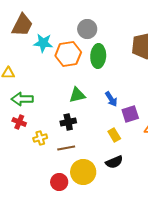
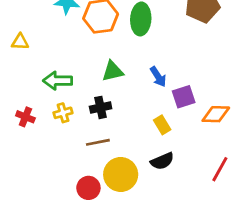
green arrow: (22, 99) -> (58, 81), moved
red cross: (19, 122) -> (25, 117), moved
yellow cross: (40, 138) -> (63, 113), moved

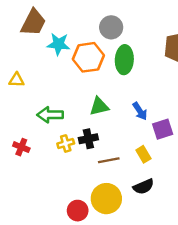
yellow cross: (63, 113) -> (66, 143), moved
brown line: (98, 142) -> (109, 160), moved

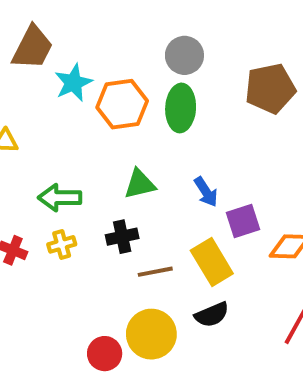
gray circle: (111, 27) -> (184, 55), moved
cyan star: (58, 44) -> (73, 83), turned -30
yellow cross: (66, 143) -> (62, 244), moved
yellow rectangle: (143, 154) -> (212, 262), size x1.6

